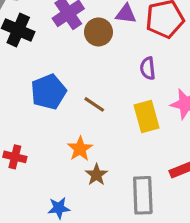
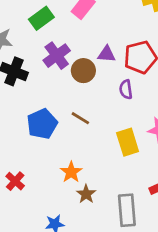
purple semicircle: (148, 68) -> (126, 89), moved
brown line: (94, 104) -> (80, 118), moved
red cross: (15, 157) -> (15, 181), turned 30

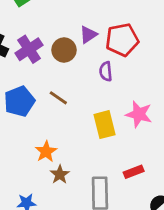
purple triangle: (107, 54) -> (88, 35), turned -42
purple cross: (57, 56) -> (29, 49), moved

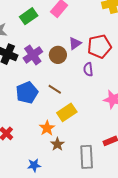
yellow rectangle: (104, 125) -> (67, 112), moved, turned 72

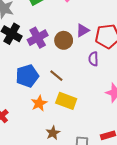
yellow rectangle: (67, 112) -> (66, 101), turned 48
orange star: (47, 128) -> (39, 103), moved

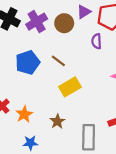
yellow rectangle: (66, 101) -> (70, 87), turned -48
orange star: (39, 103) -> (24, 114), moved

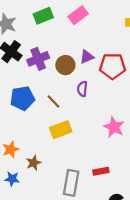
purple semicircle: (96, 41) -> (82, 89), moved
brown star: (57, 121) -> (34, 163), moved

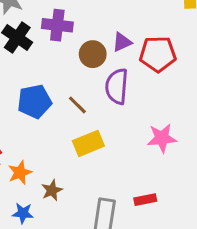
purple cross: (38, 59) -> (57, 25), moved, turned 30
purple semicircle: (82, 89) -> (117, 86), size x1.6
pink star: (114, 127) -> (162, 138), turned -30

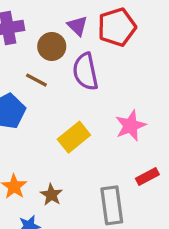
purple triangle: (122, 42) -> (77, 26), turned -35
brown line: (77, 105) -> (36, 80), moved
pink star: (162, 138) -> (131, 126), moved

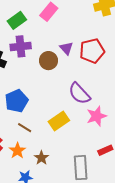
purple semicircle: (85, 72) -> (79, 93), moved, turned -35
brown line: (36, 80) -> (25, 128), moved

